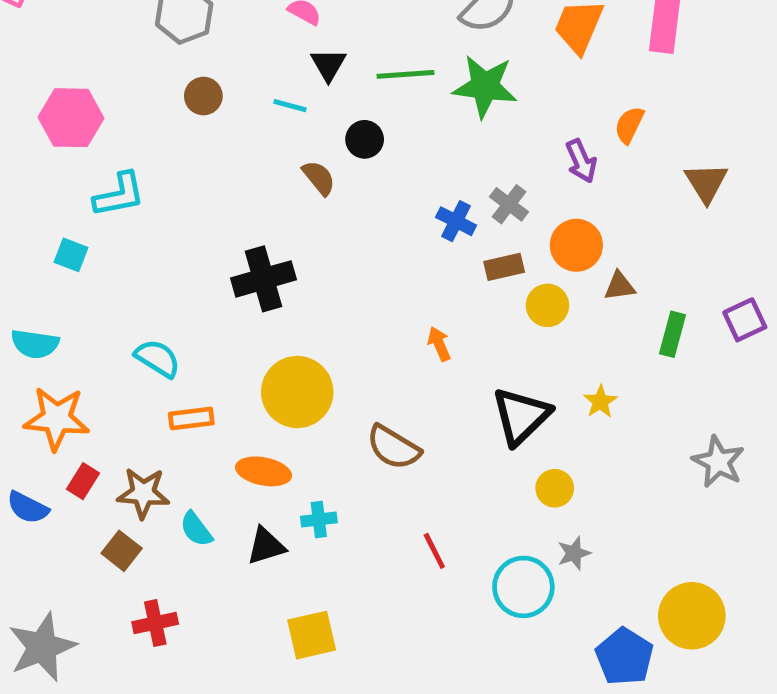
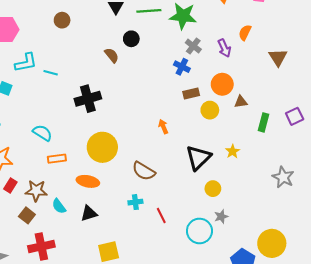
cyan line: (290, 106) -> (51, 73), moved
gray cross: (509, 204) -> (193, 46), moved
blue cross: (456, 221) -> (182, 67), moved
cyan cross: (319, 520) -> (135, 202), moved
red cross: (155, 623) -> (41, 246), size x1.4

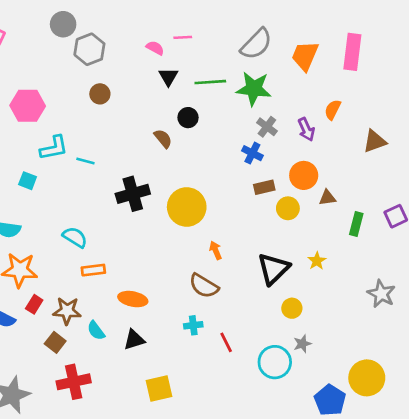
brown triangle: (278, 57) -> (375, 141), turned 42
orange arrow: (163, 127) -> (216, 250), moved
yellow circle: (102, 147) -> (187, 207), moved

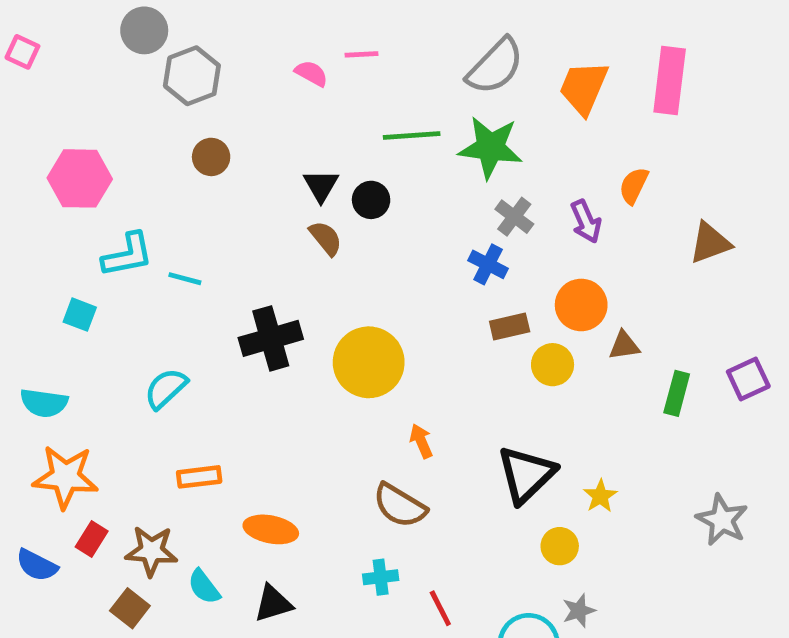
black triangle: (168, 77) -> (321, 186), moved
cyan semicircle: (75, 237) -> (166, 389), moved, turned -75
yellow star: (317, 261) -> (600, 496), moved

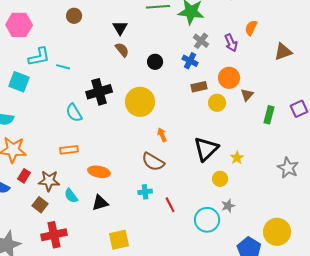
black circle: (371, 200) -> (155, 62), moved
cyan square: (80, 315) -> (19, 82), size x1.5
brown triangle: (624, 346) -> (247, 95), turned -40
cyan semicircle: (166, 389) -> (74, 113), moved, turned -78

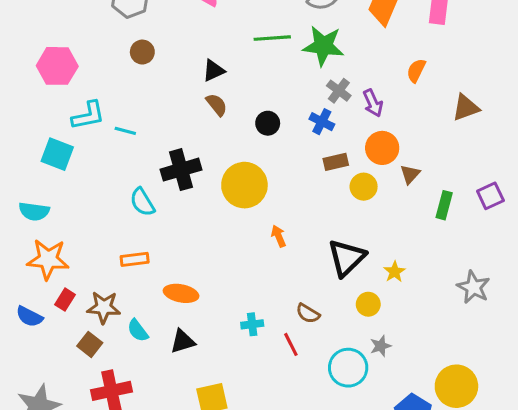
black triangle: (120, 28) -> (214, 71), turned 35
purple arrow: (231, 43) -> (373, 103), moved
brown semicircle: (153, 162) -> (308, 313), moved, size x0.7

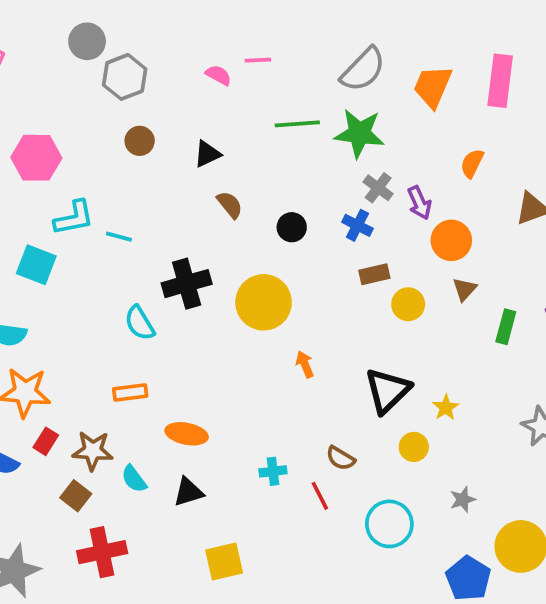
black triangle: (214, 71) -> (207, 154), moved
orange circle: (382, 148) -> (451, 240), moved
gray star: (381, 346) -> (463, 500), moved

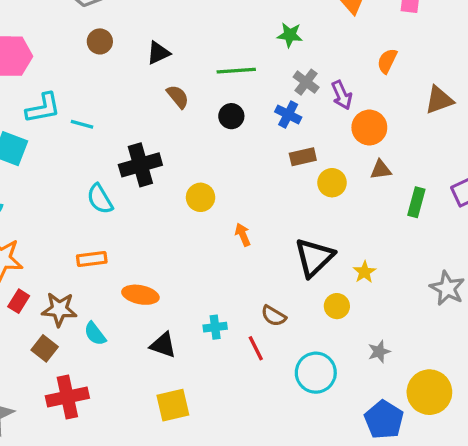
green line: (297, 124) -> (236, 71), moved
green star: (359, 133) -> (290, 35), size x0.6
brown triangle: (464, 289) -> (381, 170), turned 40
yellow circle: (264, 302) -> (201, 197), moved, size x0.6
black triangle: (188, 492) -> (163, 345), moved, turned 36

